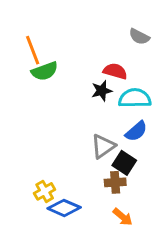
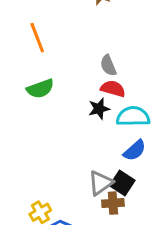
gray semicircle: (139, 37) -> (108, 65), moved, turned 40
orange line: (33, 50) -> (37, 38), moved
gray triangle: (103, 146) -> (101, 183), moved

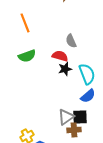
red semicircle: (113, 89) -> (60, 56), moved
cyan semicircle: (133, 116) -> (87, 74), turned 70
black square: (122, 183) -> (80, 117), turned -35

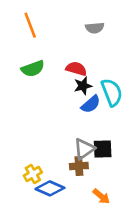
gray semicircle: (71, 41) -> (95, 28), moved, turned -72
blue semicircle: (88, 96) -> (91, 104), moved
brown cross: (74, 130) -> (79, 166), moved

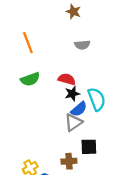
gray triangle: (84, 149) -> (73, 122), moved

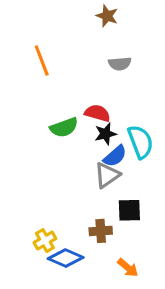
green semicircle: (30, 79) -> (64, 127), moved

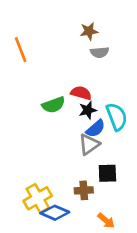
brown star: (107, 16) -> (89, 31), moved, turned -30
orange line: (42, 60) -> (21, 50), moved
yellow cross: (45, 241) -> (38, 198), size x1.5

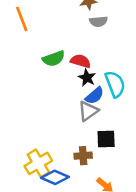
green semicircle: (53, 105) -> (54, 59), moved
black star: (88, 110) -> (87, 78), turned -30

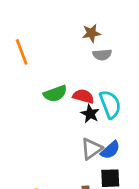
cyan semicircle: (115, 84) -> (110, 104), moved
blue semicircle: (95, 96) -> (110, 150), moved

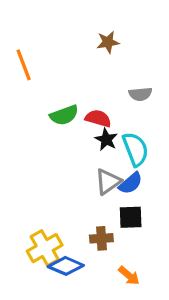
gray semicircle: (102, 55) -> (140, 94), moved
cyan semicircle: (110, 104) -> (135, 149), moved

